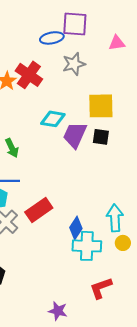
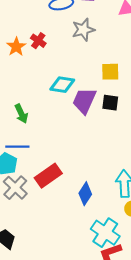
red cross: (29, 75) -> (38, 41), size x0.6
yellow square: (101, 106) -> (110, 72), size x0.7
cyan cross: (87, 246) -> (105, 233), moved, turned 32

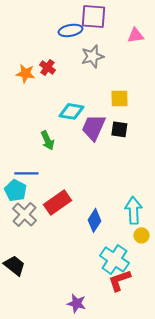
orange star: (16, 47) -> (25, 73), turned -30
green arrow: (21, 114) -> (47, 140), moved

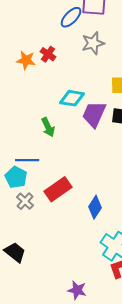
blue ellipse: (70, 30) -> (71, 17), turned -35
gray cross: (24, 214) -> (25, 201), size x0.7

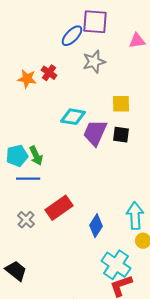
green arrow: (48, 127) -> (36, 156), moved
cyan pentagon: (16, 177) -> (17, 156), moved, turned 30

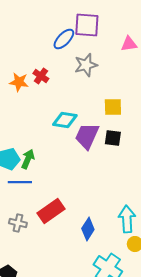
green arrow: (36, 156) -> (28, 159), turned -132
gray cross: (26, 220) -> (18, 223), turned -30

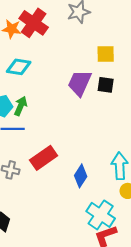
red cross: (41, 76) -> (34, 23), size x1.8
cyan diamond: (65, 120) -> (19, 67), moved

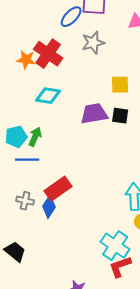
cyan diamond: (19, 67) -> (48, 96), moved
purple trapezoid: (80, 83) -> (94, 114), turned 56
blue diamond: (81, 176) -> (49, 207), moved

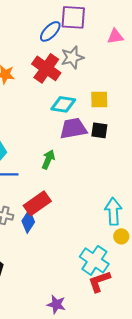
red cross: (48, 54) -> (46, 68), moved
cyan diamond: (48, 96) -> (63, 104), moved
green arrow: (35, 137) -> (48, 159), moved

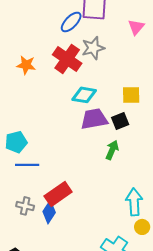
pink triangle: (115, 36) -> (136, 27), turned -42
yellow square: (99, 99) -> (131, 95), moved
black square: (99, 130) -> (120, 121), turned -30
green arrow: (48, 159) -> (112, 150), moved

